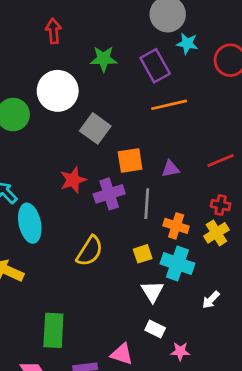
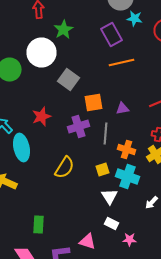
green star: (104, 59) -> (64, 30), moved, turned -30
red star: (73, 180) -> (42, 116), moved
green rectangle: (53, 330) -> (38, 224), size x0.7

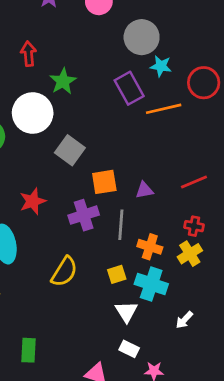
orange line: (122, 62) -> (164, 109), moved

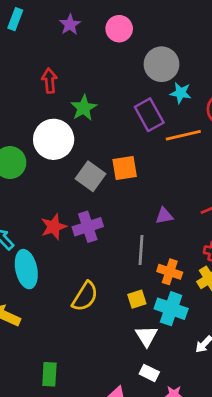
orange square: (104, 182) -> (125, 168), moved
purple cross: (84, 215) -> (88, 227), moved

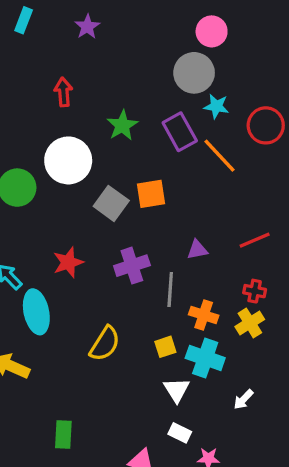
pink circle: (119, 29) -> (212, 31), moved
green star: (84, 108) -> (122, 125), moved
orange line: (183, 135) -> (220, 156), turned 60
purple cross: (88, 227) -> (132, 266), moved

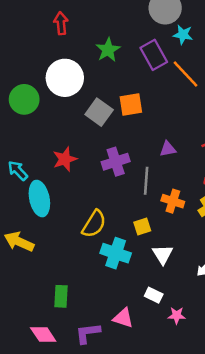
cyan cross: (205, 358) -> (116, 253), moved
white triangle: (177, 390) -> (163, 254), moved

